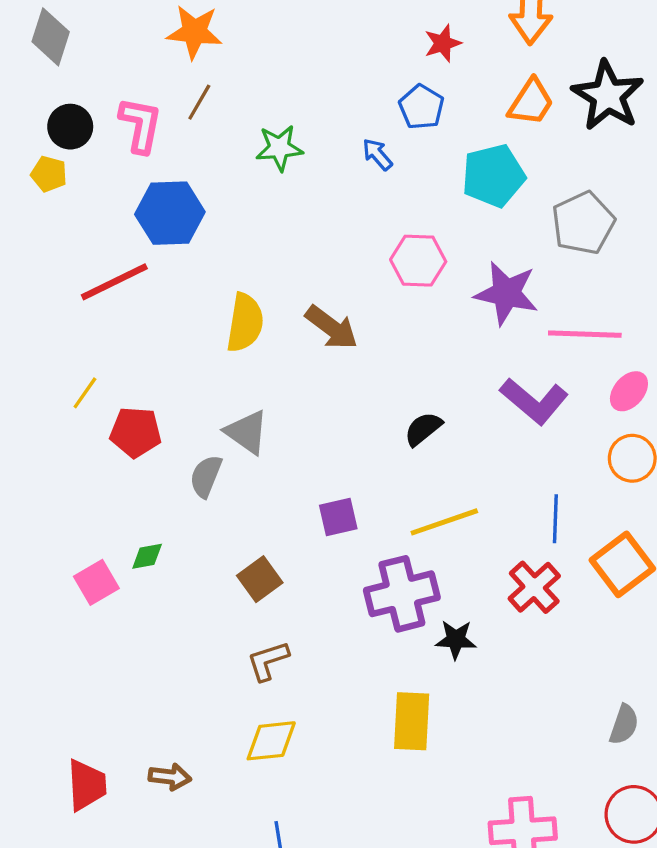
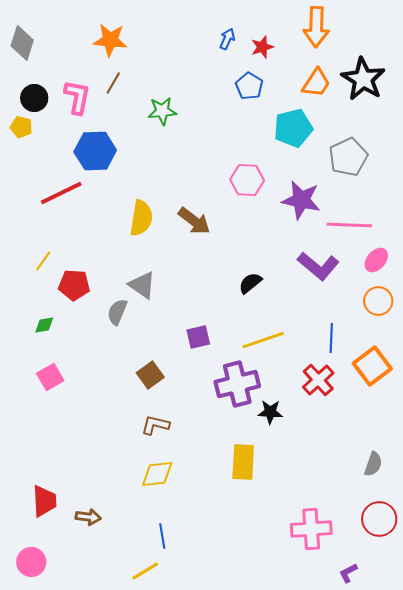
blue arrow: (377, 154) -> (227, 39), moved, turned 65
green diamond: (147, 556) -> (44, 325), moved
brown L-shape: (268, 661) -> (155, 425), turned 32
brown arrow: (170, 777) -> (88, 517), moved

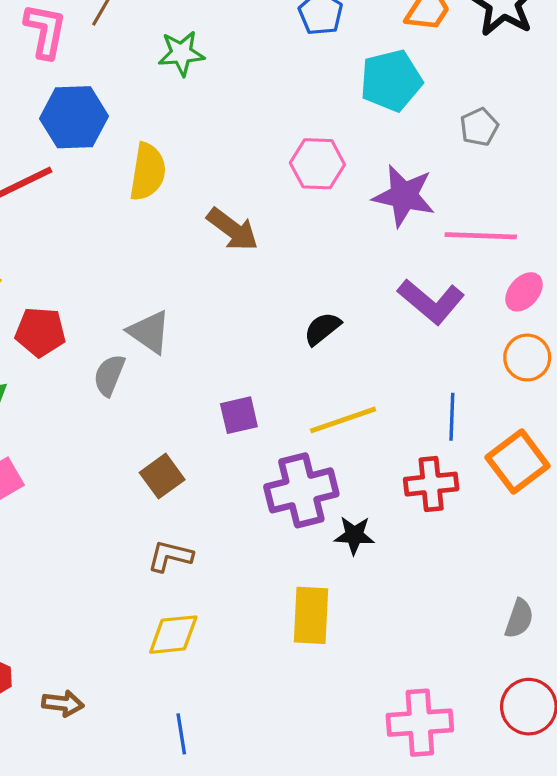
gray pentagon: (348, 157) -> (479, 127), size x0.6
yellow semicircle: (141, 218) -> (148, 172), moved
red cross: (318, 380) -> (431, 484), turned 36

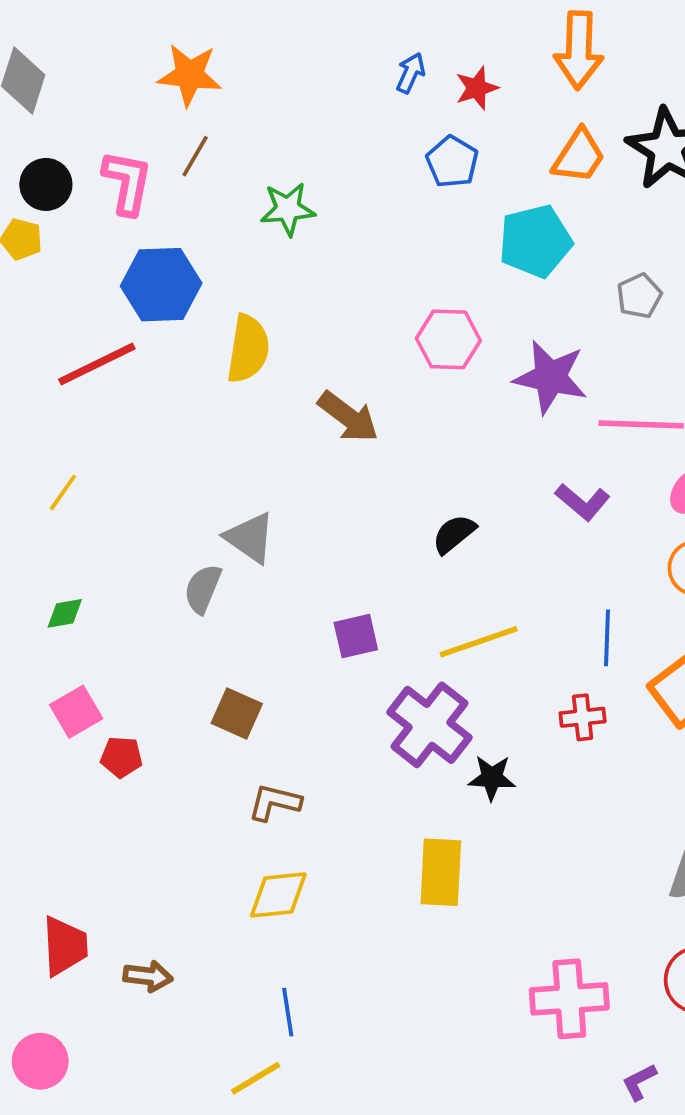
purple L-shape: (431, 301) -> (583, 502), size x0.7
red pentagon: (40, 332) -> (121, 757), moved, size x0.7
brown square: (162, 476) -> (237, 714), moved, turned -30
red cross: (431, 484) -> (583, 717), size x0.7
purple cross: (301, 490) -> (429, 725), turned -38

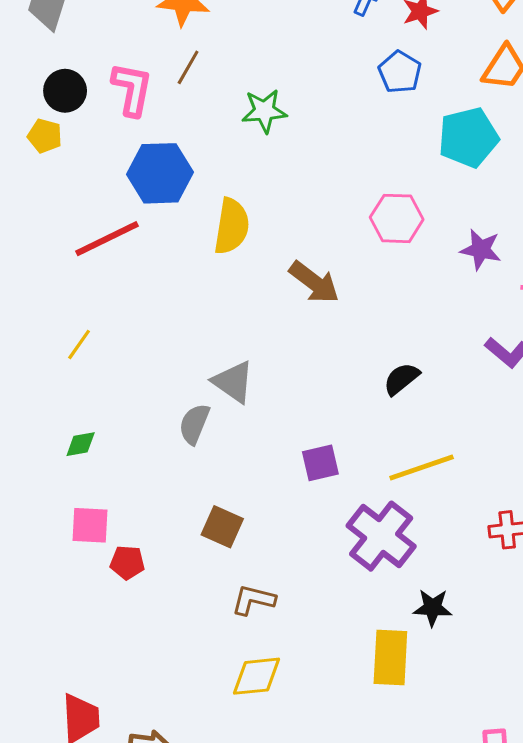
purple star: (550, 377) -> (481, 250), size x0.7
pink square: (76, 712) -> (90, 525), turned 33
black star: (492, 778) -> (432, 608), moved

